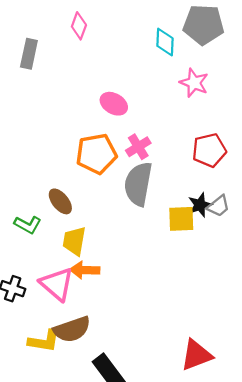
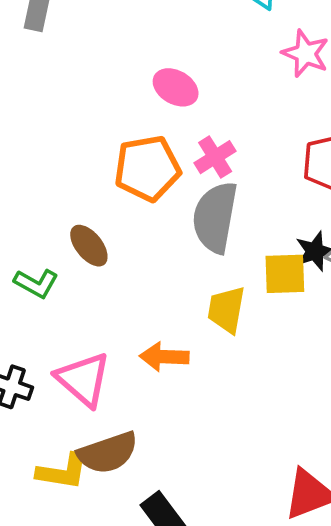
yellow trapezoid: (74, 241) -> (226, 310), moved
orange arrow: (85, 270) -> (164, 357), moved

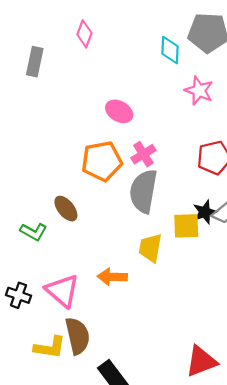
brown semicircle: (108, 453) -> (78, 336), turned -84

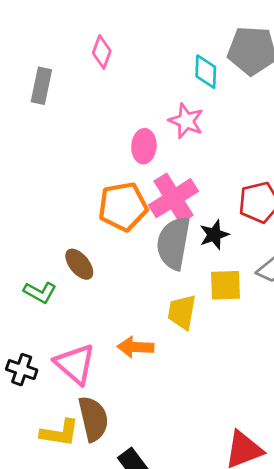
pink star: (199, 91) -> (186, 121), moved
pink ellipse: (119, 111) -> (144, 146), turned 64
pink cross: (143, 154) -> (173, 198), size x1.6
black star: (205, 212) -> (214, 235), moved

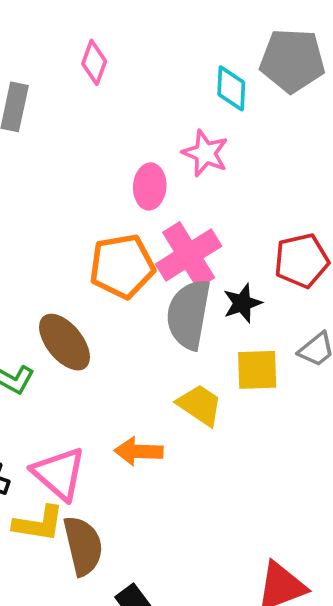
brown ellipse: (79, 264) -> (65, 342), size x1.4
yellow trapezoid: (182, 312) -> (200, 405), turned 114
yellow L-shape: (60, 433) -> (39, 524), moved

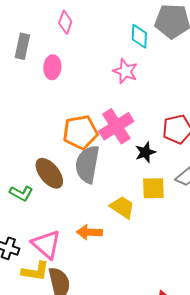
pink ellipse: (150, 186) -> (52, 67), moved
gray semicircle: (189, 314) -> (87, 164), moved

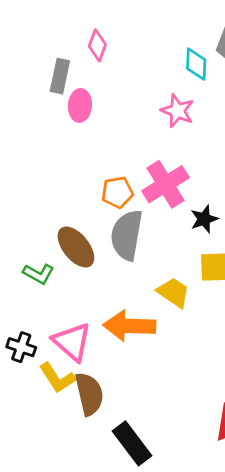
gray rectangle: (22, 46) -> (60, 76), moved
orange pentagon: (80, 132) -> (117, 192), size x0.7
orange arrow: (89, 232) -> (129, 326), size x1.5
yellow L-shape: (35, 271) -> (57, 378), turned 48

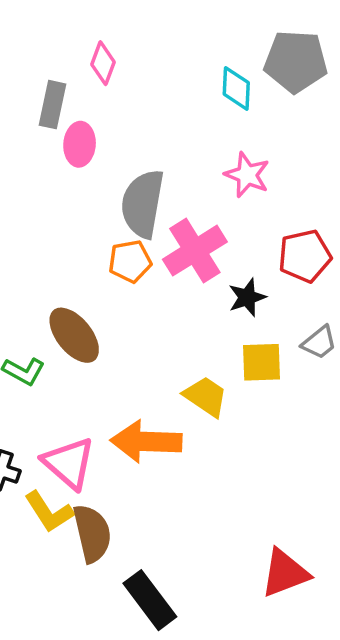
pink star: (177, 111) -> (247, 175), moved
gray semicircle: (127, 235) -> (143, 204), moved

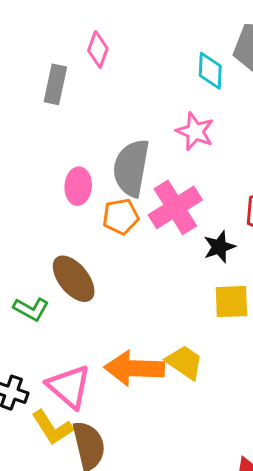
pink ellipse: (80, 144) -> (78, 186), moved
pink star: (247, 175) -> (195, 131), moved
yellow trapezoid: (206, 396) -> (184, 362), moved

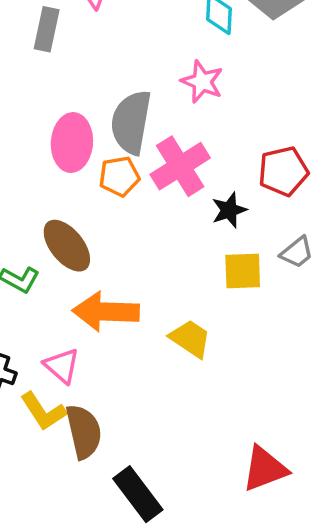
pink ellipse: (78, 186) -> (72, 143), size x1.4
orange arrow: (134, 368) -> (106, 312), moved
pink triangle: (69, 387) -> (62, 366), size x0.7

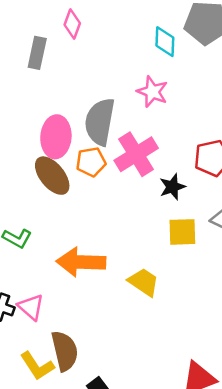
brown ellipse: (67, 246) -> (52, 176), moved
pink triangle: (62, 366) -> (31, 307), moved
yellow L-shape: (43, 411) -> (37, 366), moved

